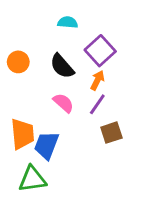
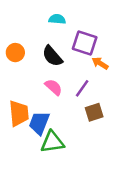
purple square: (100, 51) -> (85, 43), turned -30
orange arrow: (97, 80) -> (100, 63), moved, turned -84
green triangle: (32, 179) -> (52, 142), moved

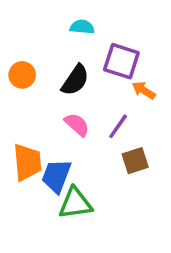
black semicircle: (52, 56) -> (75, 80), turned -105

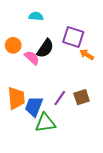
cyan semicircle: (82, 27) -> (36, 16), moved
pink semicircle: (77, 125) -> (32, 58), moved
purple line: (118, 126) -> (60, 98), moved

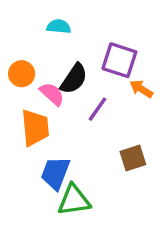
orange trapezoid: (16, 98) -> (35, 128), moved
purple line: (60, 98) -> (97, 109), moved

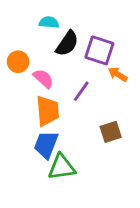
black semicircle: (74, 79) -> (67, 43), moved
orange trapezoid: (35, 128) -> (48, 111), moved

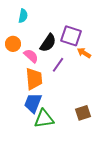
cyan semicircle: (49, 22) -> (23, 16), moved, turned 96
black semicircle: (67, 43) -> (48, 43), moved
brown square: (111, 132) -> (83, 113), moved

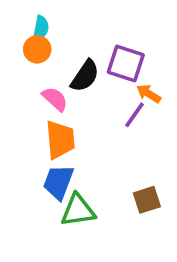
orange circle: (13, 44) -> (37, 49), moved
purple line: (58, 65) -> (135, 115), moved

